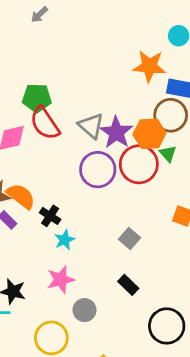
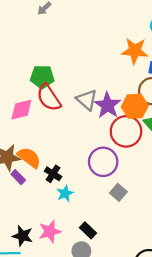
purple circle: (98, 170) -> (103, 162), moved
pink star: (61, 280) -> (50, 232), moved
black rectangle: (128, 285) -> (88, 230), moved

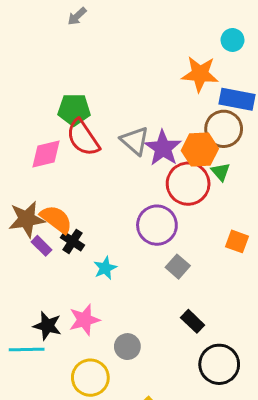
black cross: (53, 174) -> (73, 241), moved
black rectangle: (88, 230) -> (193, 321), moved

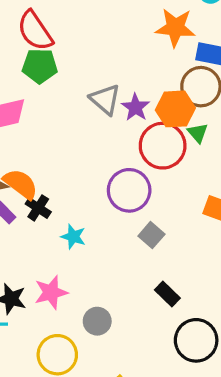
red semicircle: (83, 138) -> (35, 31), moved
purple star: (163, 148) -> (135, 107), size x0.7
cyan star: (105, 268) -> (73, 237), turned -30

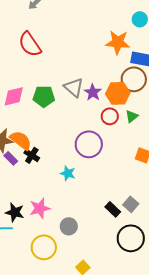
green pentagon: (40, 66) -> (44, 96), moved
green triangle: (198, 133) -> (132, 116), moved, turned 32
red circle: (163, 146) -> (110, 116), size x0.6
gray square: (151, 235) -> (131, 204), moved
cyan star: (73, 237) -> (68, 173), moved

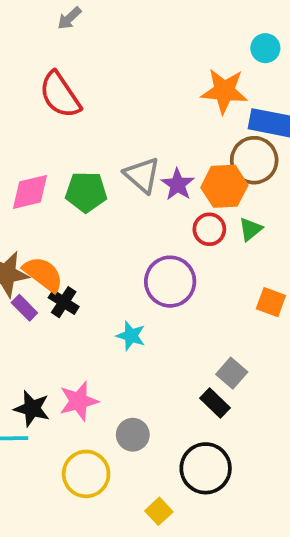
gray square: (131, 204) -> (232, 373), moved
black circle: (131, 238) -> (206, 468), moved

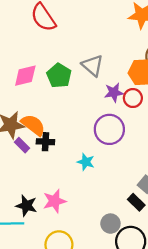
purple star: (178, 184) -> (114, 92), moved, turned 30
green pentagon: (86, 192) -> (59, 76), turned 30
black cross: (64, 302) -> (45, 142), turned -30
gray circle: (133, 435) -> (110, 224), moved

